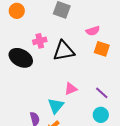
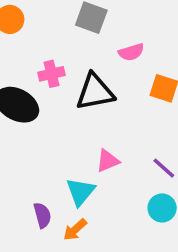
pink semicircle: (93, 31) -> (131, 52), moved

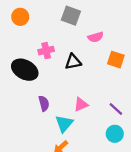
black triangle: (95, 92) -> (73, 62), size x0.7
purple semicircle: (42, 215) -> (44, 103), moved

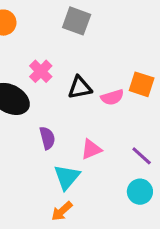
pink semicircle: (96, 37) -> (112, 97), moved
pink cross: (46, 51) -> (41, 71), turned -32
purple semicircle: (44, 103) -> (47, 138), moved

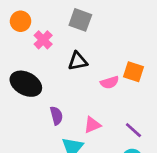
pink cross: (41, 71) -> (43, 40), moved
black triangle: (80, 88) -> (78, 61), moved

